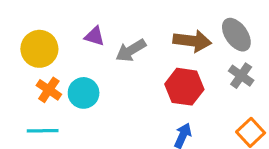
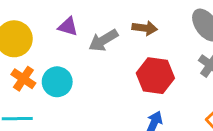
brown arrow: (192, 41) -> (145, 28), moved, size x0.7

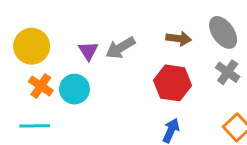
purple triangle: (68, 27) -> (88, 51), moved, turned 40
brown arrow: (145, 28) -> (179, 39), moved

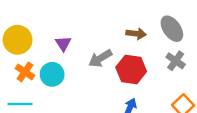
gray arrow: (120, 48) -> (100, 58), moved

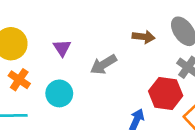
red hexagon: (131, 69) -> (166, 93), moved
cyan circle: (52, 74) -> (59, 93), moved

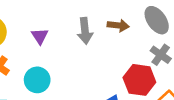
gray arrow: (103, 64) -> (85, 31), moved, turned -65

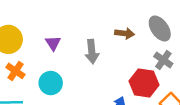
gray arrow: (85, 31) -> (92, 52), moved

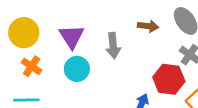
purple triangle: (53, 43) -> (72, 37), size x1.5
cyan circle: (51, 83) -> (77, 69), moved

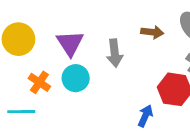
orange cross: (32, 66) -> (39, 82), moved

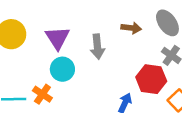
orange cross: (39, 82) -> (42, 94), moved

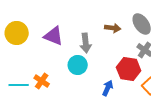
purple triangle: (57, 38) -> (54, 36), turned -35
cyan circle: (62, 69) -> (78, 65), moved

